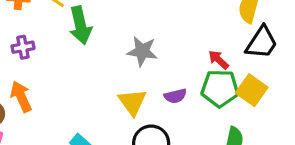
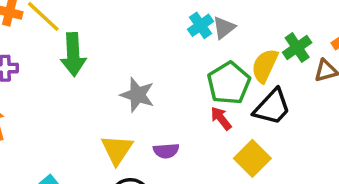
green pentagon: (220, 88) -> (229, 83), moved, turned 30

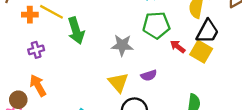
green pentagon: (229, 83) -> (156, 25), moved, turned -30
yellow square: (252, 158) -> (201, 52), moved

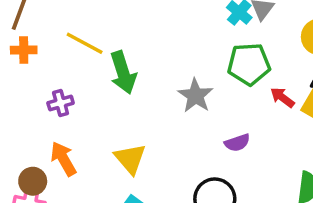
orange cross: (30, 15) -> (24, 50), moved
gray star: (122, 45) -> (195, 96), turned 30
yellow triangle: (118, 82) -> (130, 159), moved

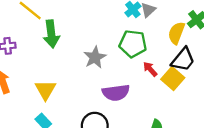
purple semicircle: (237, 143) -> (116, 93), size x1.6

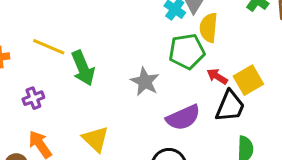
yellow semicircle: (176, 33) -> (209, 28), moved
black trapezoid: (183, 60) -> (230, 106), moved
yellow square: (173, 79) -> (248, 80), turned 35

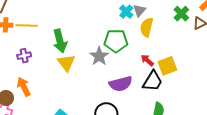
yellow line: (49, 47) -> (27, 26), moved, turned -30
green pentagon: (187, 51) -> (116, 41), moved
yellow triangle: (96, 139) -> (66, 63), moved

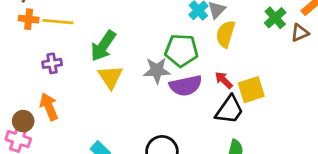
green arrow: (60, 41) -> (103, 46), turned 45
gray star: (99, 56) -> (157, 70), turned 30
purple semicircle: (121, 84) -> (186, 86), moved

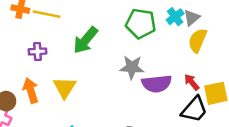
green pentagon: (181, 50) -> (141, 23), moved
yellow triangle: (110, 77) -> (65, 87), moved

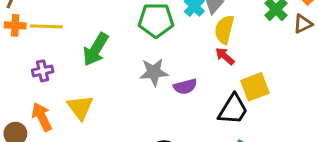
red arrow: (192, 82) -> (225, 56), moved
purple semicircle: (157, 84) -> (185, 86), size x0.7

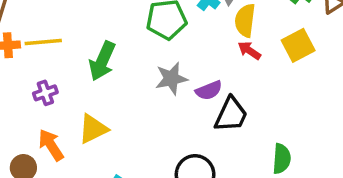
yellow square: (255, 87) -> (298, 45), moved
yellow triangle: (80, 107) -> (93, 129), turned 48
black trapezoid: (233, 109) -> (231, 115), moved

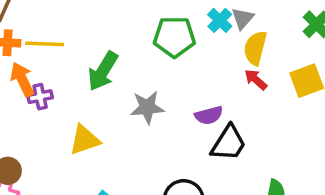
gray star: (171, 79) -> (147, 107), moved
orange arrow: (51, 145) -> (22, 79), moved

